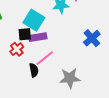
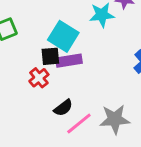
pink line: (45, 58) -> (79, 124), moved
black semicircle: (34, 70) -> (63, 108), turned 64

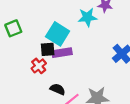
black semicircle: (63, 108) -> (58, 89), turned -120

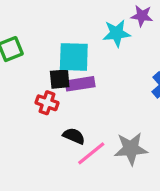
cyan square: (58, 34) -> (74, 57), turned -30
red cross: (39, 66) -> (47, 103), turned -32

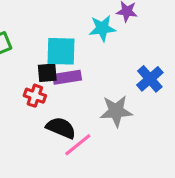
black semicircle: (74, 136) -> (61, 128), size x1.4
gray star: (131, 149) -> (116, 111), moved

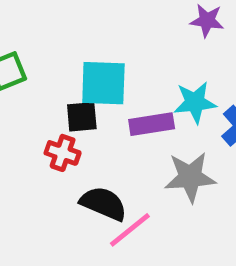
cyan star: (102, 28) -> (195, 102), moved
purple rectangle: (67, 77) -> (152, 124), moved

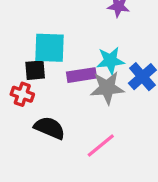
gray star: (190, 177) -> (107, 88), moved
pink line: (130, 230) -> (101, 145), moved

